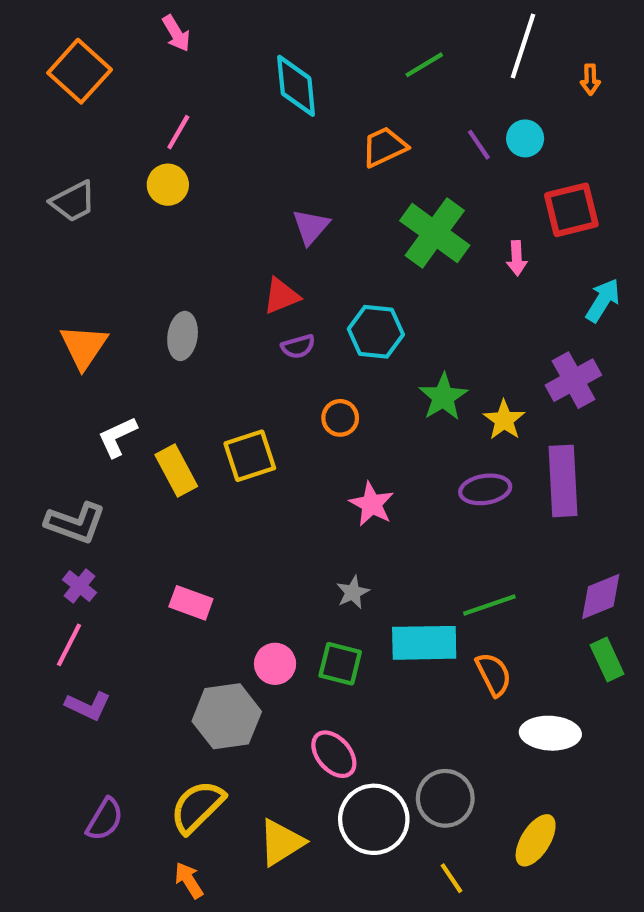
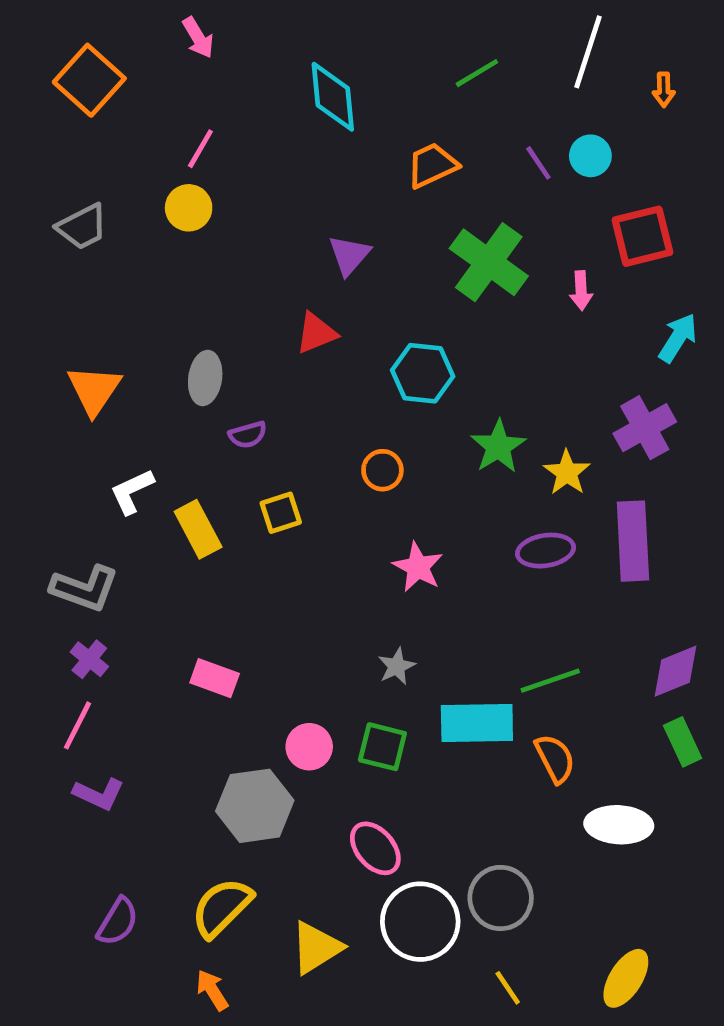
purple semicircle: (298, 346) -> (248, 435), moved
yellow square: (250, 456) -> (281, 513), size x0.7
yellow ellipse: (536, 840) -> (626, 978), moved

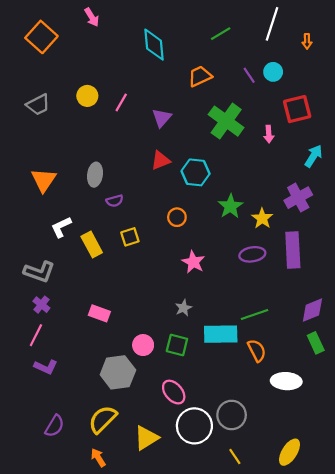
pink line: (200, 149) -> (121, 102), moved
red triangle: (316, 333) -> (161, 160), moved

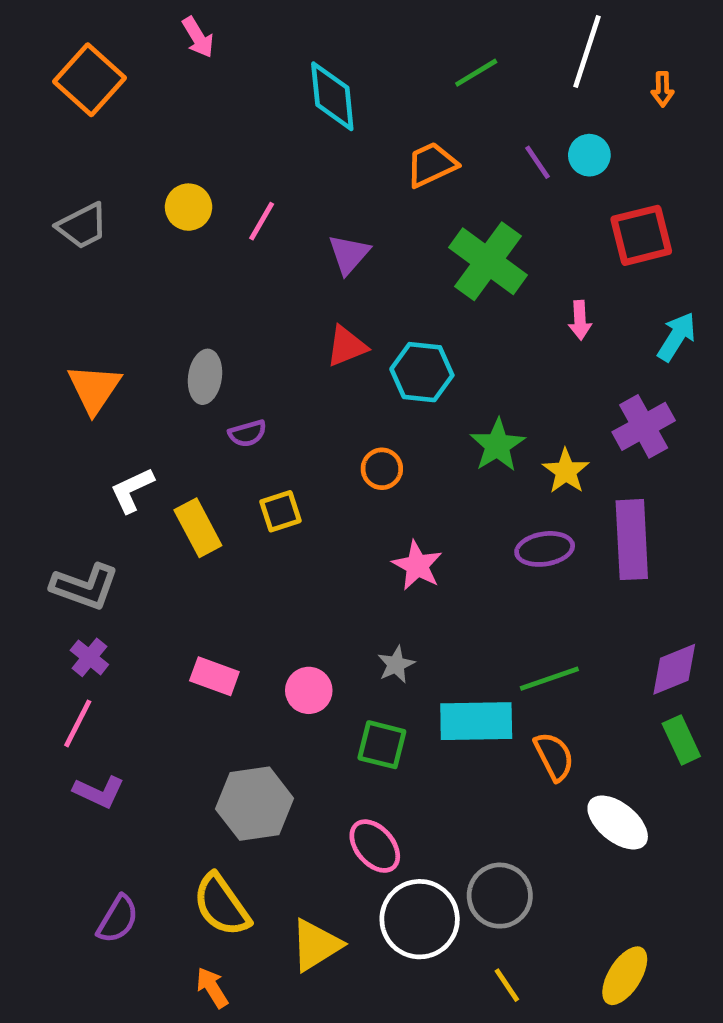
pink arrow: (269, 134) -> (580, 320), moved
pink circle: (143, 345) -> (309, 690), moved
white ellipse: (286, 381) -> (618, 822), turned 36
yellow semicircle: (103, 419) -> (222, 905), turned -80

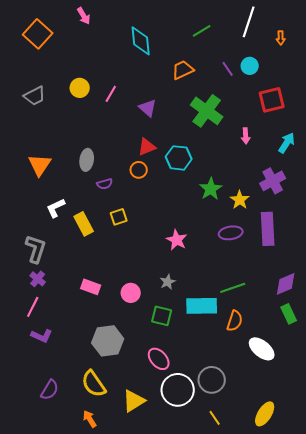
purple triangle: (349, 254) -> (148, 108), turned -30
orange circle: (382, 469) -> (139, 170), moved
gray L-shape: (85, 587) -> (36, 249), turned -92
orange semicircle: (554, 756) -> (235, 321), turned 45

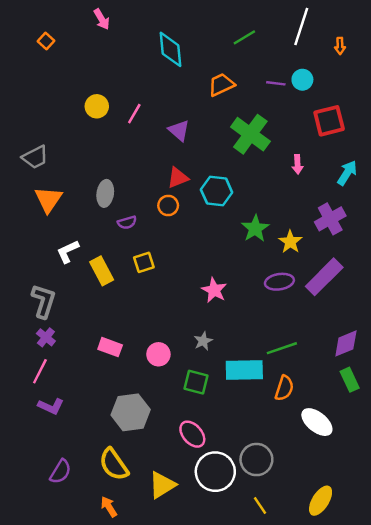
orange square: (38, 34) -> (46, 41), size x0.5
purple line: (228, 69) -> (276, 83), turned -49
gray trapezoid: (35, 96) -> (35, 157), moved
purple rectangle: (268, 229) -> (324, 277), turned 48

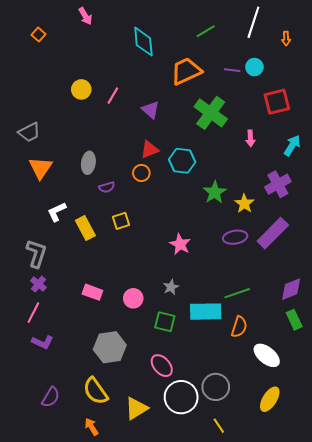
orange trapezoid: (221, 85) -> (186, 71), size x1.4
yellow ellipse: (321, 501) -> (270, 399), moved

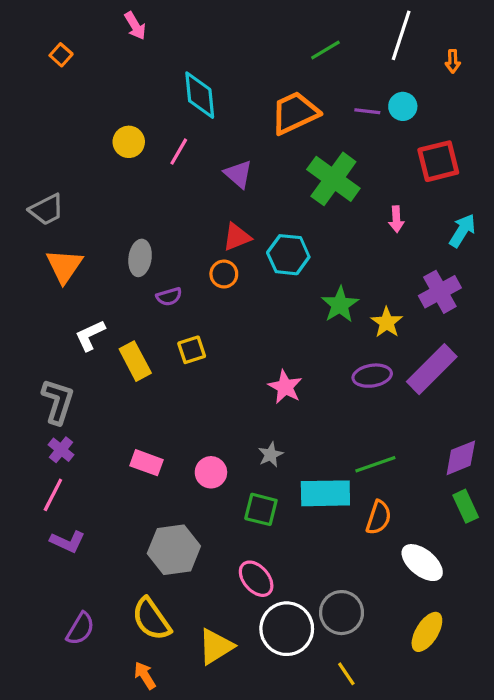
cyan diamond: (143, 42) -> (200, 95), moved

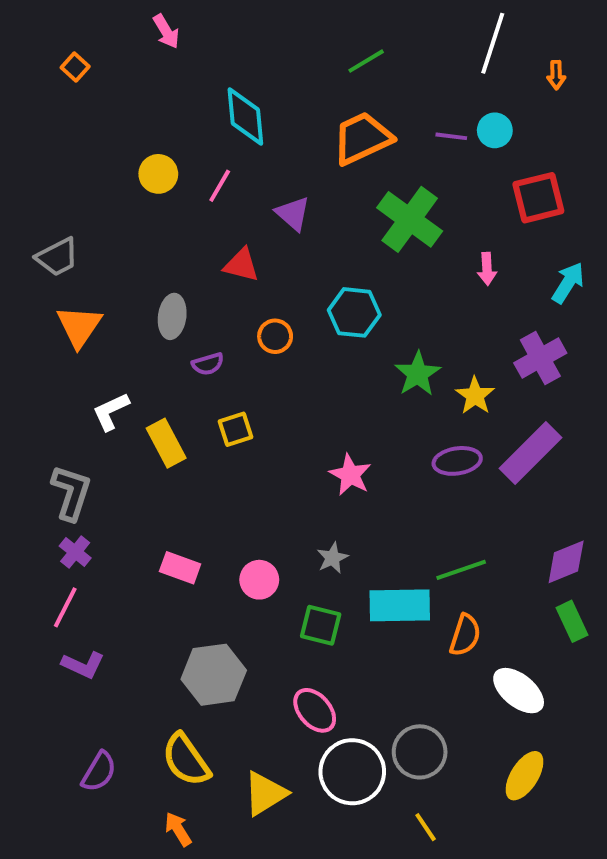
green line: (325, 50) -> (366, 61), moved
red triangle: (237, 237) -> (241, 265), moved, turned 36

